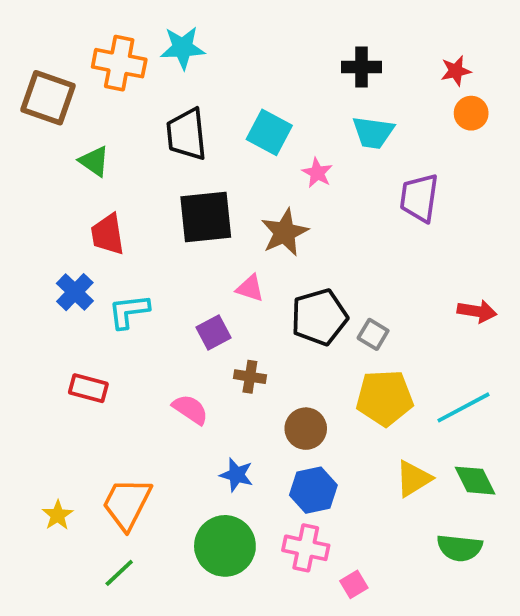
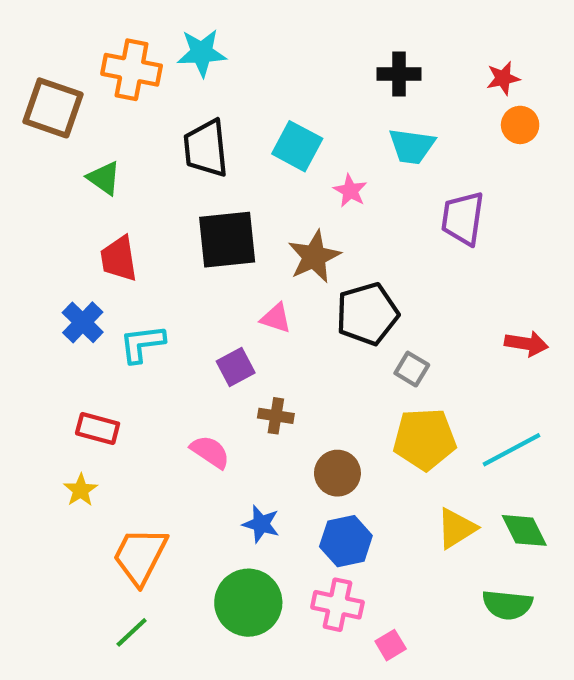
black pentagon: (319, 317) -> (367, 314), moved
yellow star: (58, 515) -> (81, 490), moved

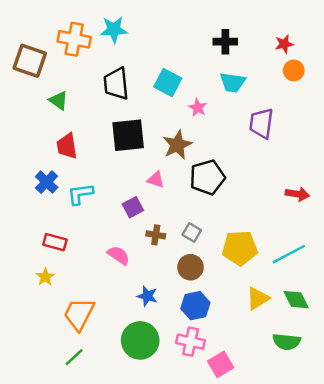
gray square: (412, 369) -> (192, 232), moved
pink square: (391, 645) -> (221, 364), size x1.5

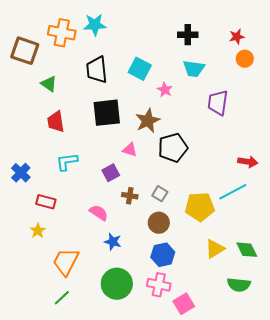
blue cross: (47, 182) -> (21, 173), moved
cyan line: (289, 254) -> (233, 192), moved
blue star: (147, 296) -> (113, 242), moved

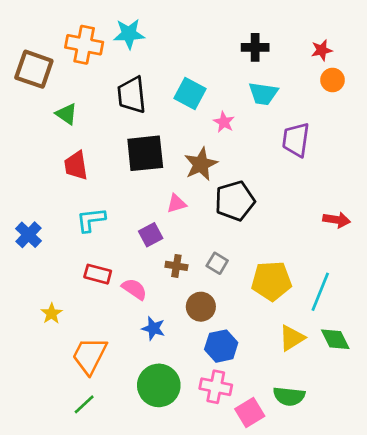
pink triangle: (130, 150) -> (176, 204), turned -35
cyan line: (233, 192) -> (320, 292), moved, turned -40
red rectangle: (46, 202) -> (98, 274), moved
brown circle: (159, 223) -> (201, 307), moved
green semicircle: (239, 285) -> (289, 396), moved

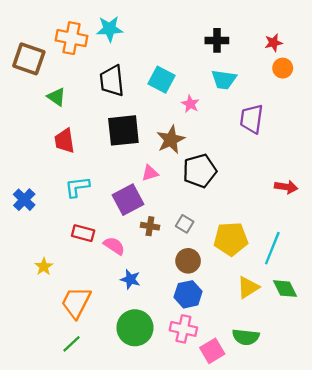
purple square: (151, 235) -> (128, 200), size x1.5
brown circle: (201, 307) -> (188, 261), moved

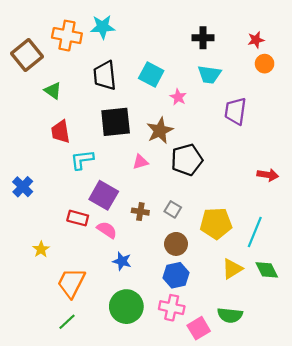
brown square: (29, 59) -> (27, 55), turned 32
cyan L-shape: (77, 187) -> (82, 160), moved
purple square: (128, 200) -> (104, 195), moved, turned -32

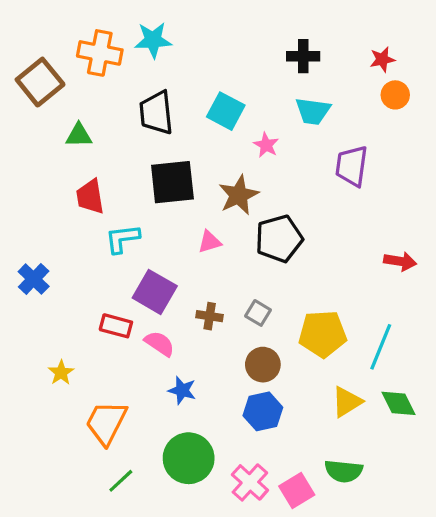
green triangle: (53, 91) -> (79, 135), turned -36
pink cross: (172, 308) -> (250, 482), moved, turned 30
green line: (67, 322) -> (121, 481), moved

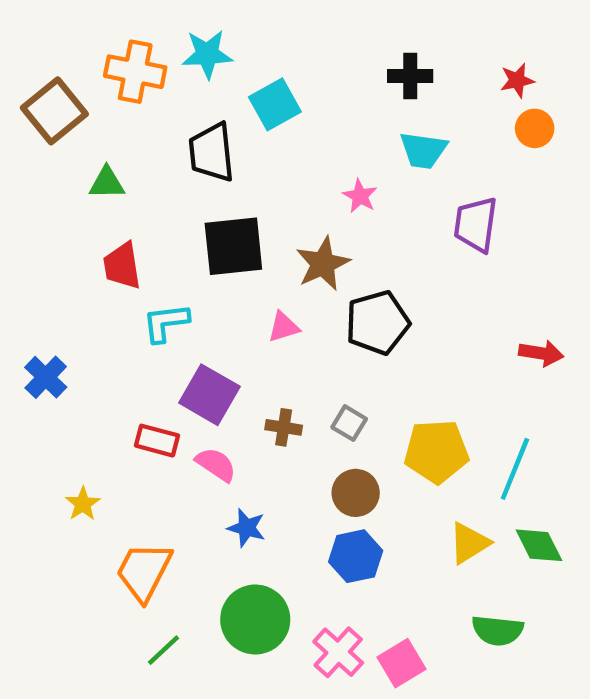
cyan square: (226, 111) -> (275, 104), moved, turned 33
green semicircle: (344, 471) -> (498, 630), moved

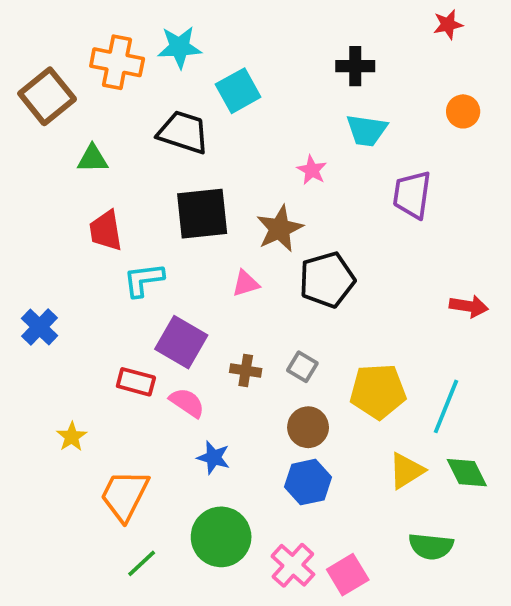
red star: (517, 80) -> (448, 24), moved
black trapezoid: (212, 152) -> (183, 132), turned 114

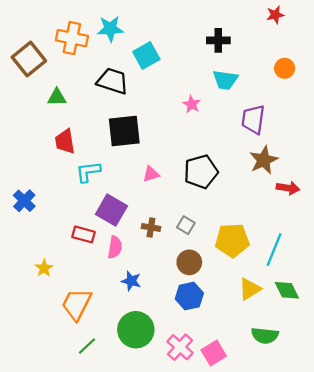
brown star: (280, 229) -> (264, 160), moved
pink semicircle: (187, 403) -> (115, 247), turned 65

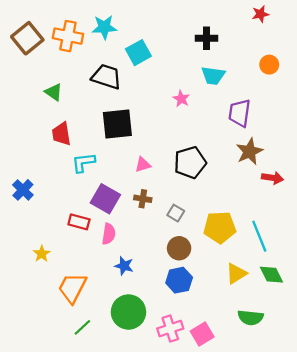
brown square: (29, 59) -> (27, 38), moved
green triangle: (57, 97) -> (54, 92), turned 36
brown cross: (151, 227) -> (143, 199), moved
cyan line: (274, 250) -> (259, 236), turned -44
pink cross: (180, 347) -> (170, 329), turned 30

